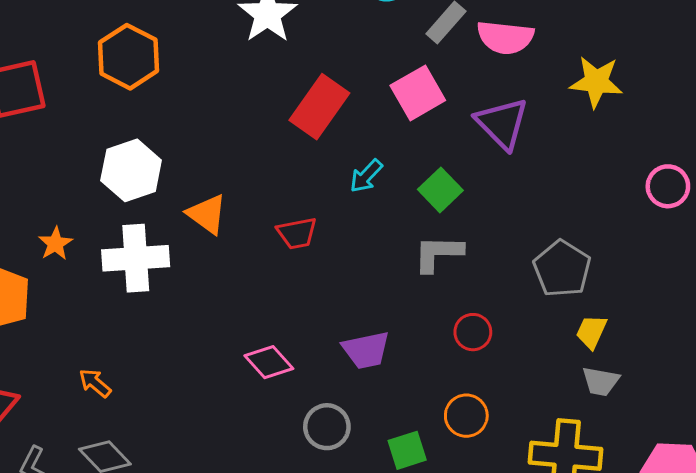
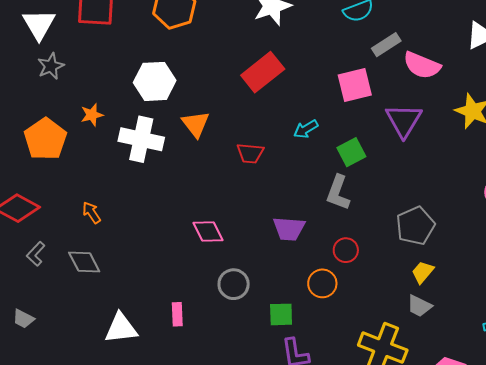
red rectangle: (319, 107) -> (263, 72), moved
gray L-shape: (438, 253) -> (338, 193), turned -87
purple trapezoid: (366, 350) -> (289, 229), moved
orange circle: (466, 416) -> (322, 283), moved

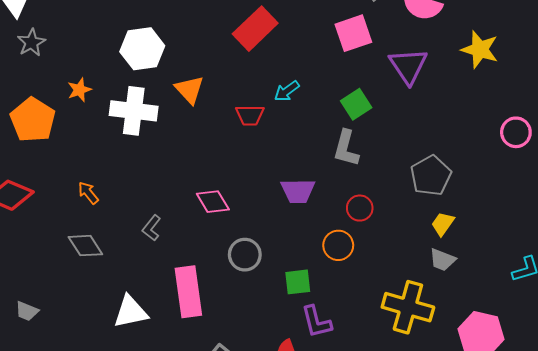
cyan arrow: (306, 129) -> (287, 91), moved
gray L-shape: (36, 254) -> (152, 228), moved
pink rectangle: (177, 314) -> (188, 292), size x2.0

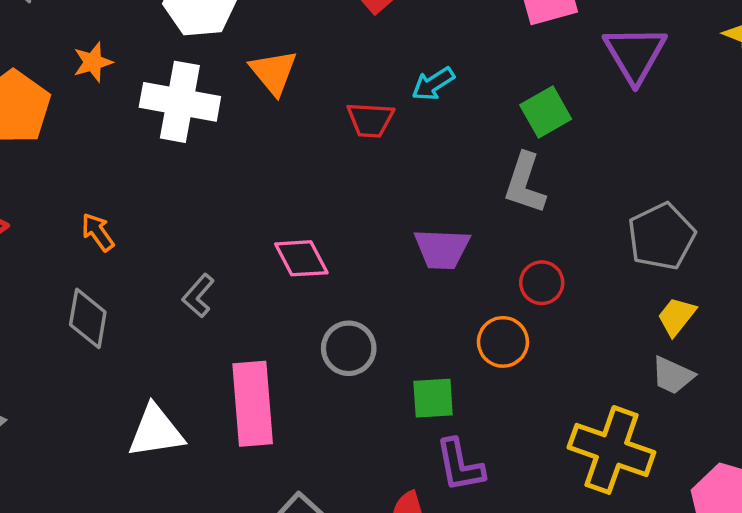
gray diamond: (85, 246) -> (88, 318), turned 39

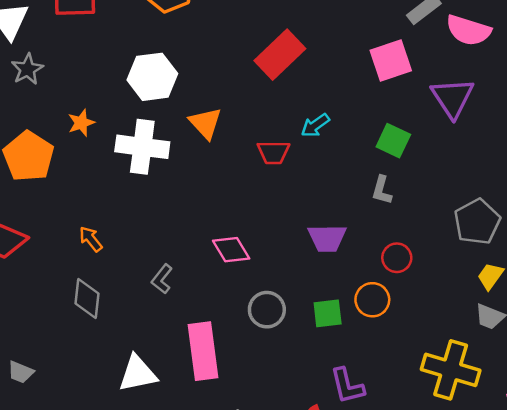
green square: (546, 112) -> (393, 141), turned -32
gray L-shape: (525, 183) -> (382, 190), size x0.7
green square: (433, 398) -> (328, 313), moved

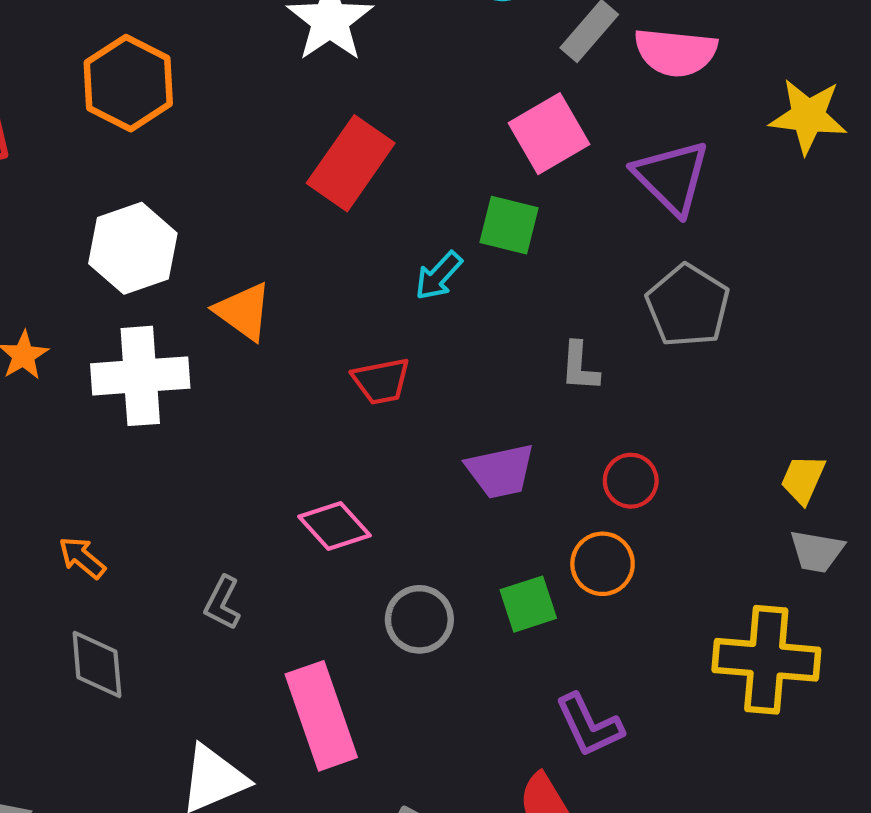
green square: (393, 141) -> (509, 225), moved
red trapezoid: (273, 152) -> (381, 381), moved
gray pentagon: (477, 222) -> (688, 306), moved

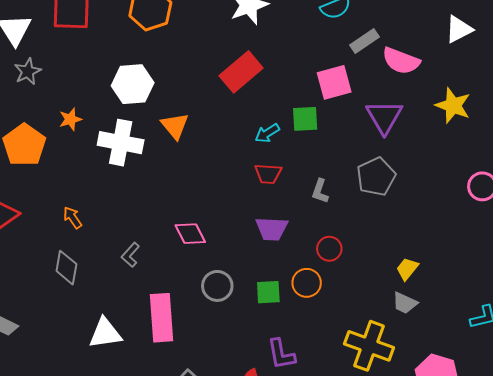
green square: (509, 225) -> (305, 119), turned -32
red trapezoid: (381, 381) -> (268, 174), moved

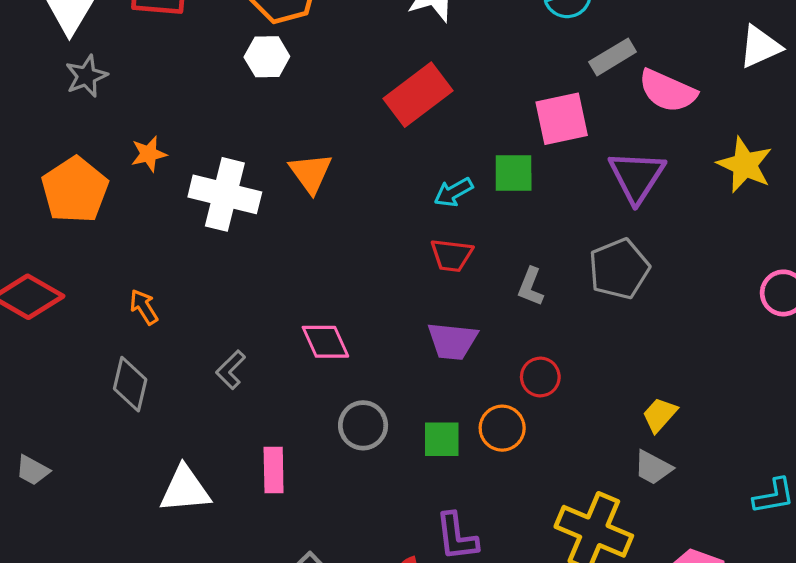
white hexagon: (133, 84) -> (267, 57), moved, size x0.7
pink rectangle: (161, 318) -> (274, 470), size x0.6

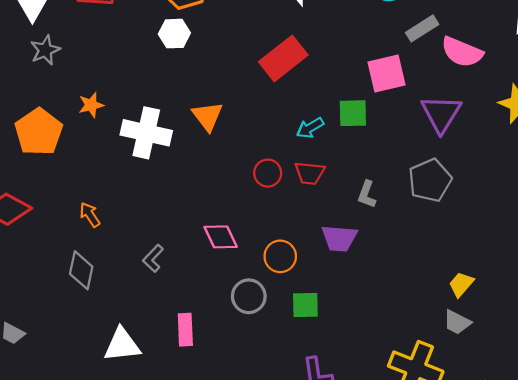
purple trapezoid: (452, 341) -> (339, 238), moved
red circle: (540, 377) -> (268, 173), moved
orange circle: (502, 428) -> (280, 256), moved

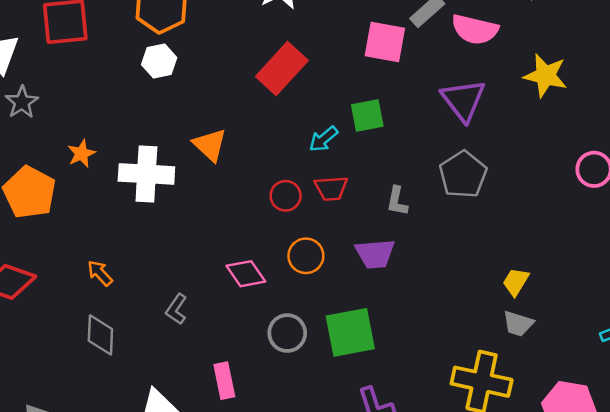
pink square: (387, 74) -> (385, 42), moved, turned 33
orange circle: (280, 256) -> (306, 256), moved
green square: (305, 305) -> (350, 332), size x1.6

